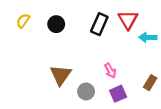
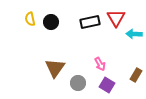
yellow semicircle: (23, 21) -> (30, 19), moved, turned -48
black rectangle: (99, 24) -> (90, 22), turned 54
purple square: (118, 94) -> (107, 85), turned -35

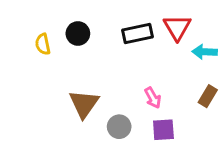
yellow semicircle: (30, 19) -> (43, 44), moved
brown rectangle: (136, 75) -> (208, 96), moved
purple square: (107, 85) -> (163, 130), turned -35

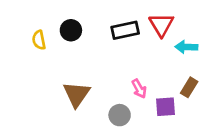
gray circle: (119, 127) -> (120, 115), moved
purple square: (163, 130) -> (165, 107), moved

